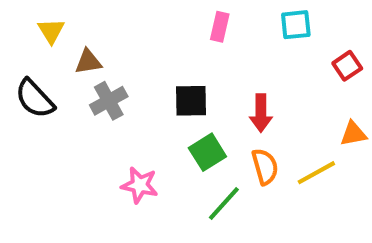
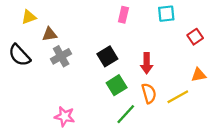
yellow triangle: (51, 31) -> (29, 17), turned 42
black square: (191, 101) -> (107, 56), turned -30
pink star: (140, 185) -> (65, 116), moved

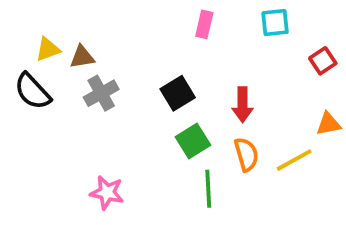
yellow triangle: (29, 17) -> (48, 49), moved
green line: (126, 114) -> (208, 189), turned -45

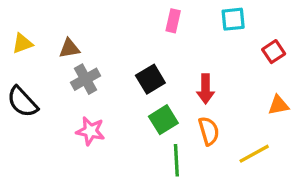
yellow triangle: (48, 49) -> (22, 43), moved
black semicircle: (32, 91) -> (22, 102), moved
yellow line: (294, 160) -> (254, 154), moved
pink star: (107, 193) -> (90, 131), moved

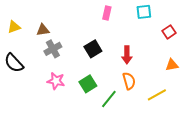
green square: (163, 120) -> (88, 84), moved
green line: (176, 160) -> (109, 99), turned 42

